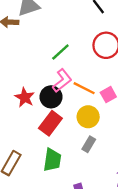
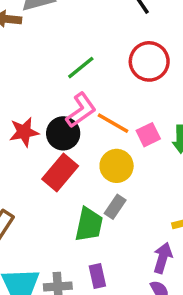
red star: (25, 97) -> (24, 132), turned 30
green trapezoid: (52, 160) -> (89, 225), moved

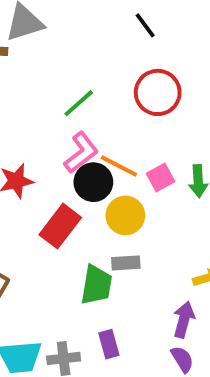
black circle: (63, 133) -> (93, 182), moved
gray rectangle: (115, 207) -> (126, 263), turned 55

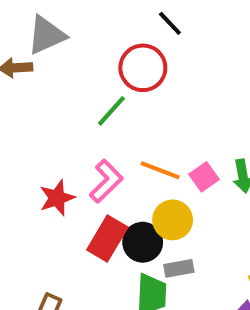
red circle: (158, 92) -> (143, 68), moved
pink L-shape: (81, 153) -> (106, 181), moved
black circle: (93, 182) -> (143, 242), moved

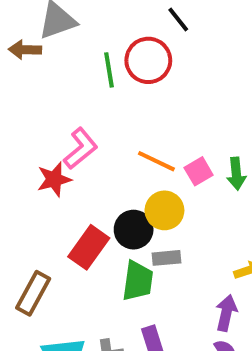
green line: (111, 111) -> (109, 70), moved, turned -56
pink L-shape: (106, 181) -> (81, 148), moved
red rectangle: (107, 239) -> (89, 247), moved

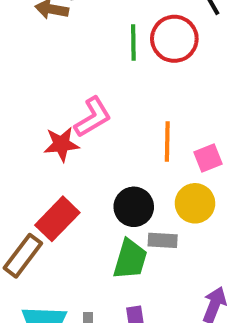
orange line: (156, 161) -> (167, 141), turned 57
yellow circle: (164, 210) -> (195, 203), moved
red rectangle: (89, 247) -> (57, 219), moved

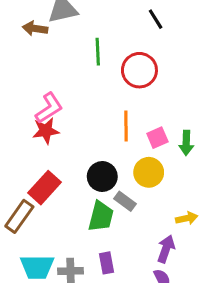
red circle: (174, 39) -> (139, 70), moved
pink L-shape: (93, 117) -> (49, 108), moved
gray rectangle: (163, 240) -> (125, 201), turned 35

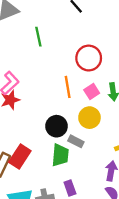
red circle: (139, 70) -> (89, 58), moved
red rectangle: (45, 188) -> (20, 156), moved

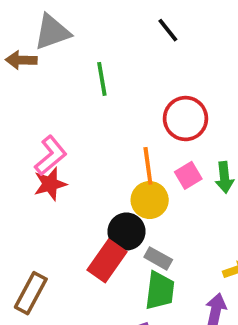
yellow circle: (89, 118) -> (150, 200), moved
green trapezoid: (60, 155) -> (160, 291), moved
red rectangle: (20, 156) -> (107, 261), moved

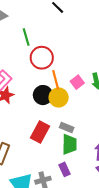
red circle: (185, 119) -> (42, 58), moved
black circle: (126, 232) -> (43, 95), moved

